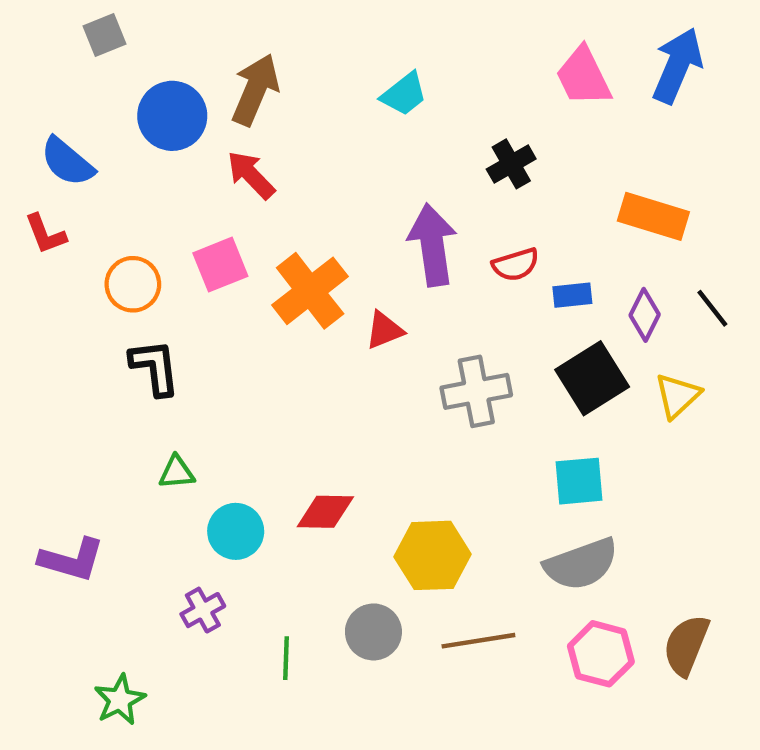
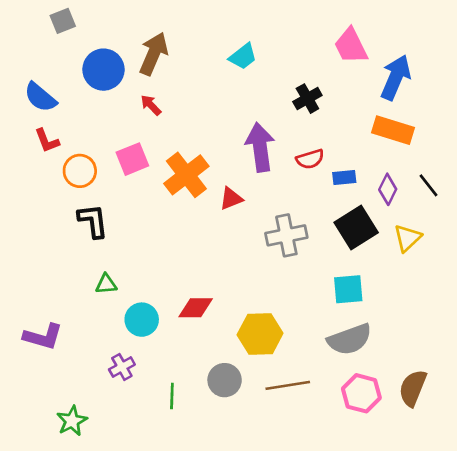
blue arrow: (677, 66) -> (396, 77), moved
red arrow: (251, 175) -> (151, 105), size x0.7
red L-shape: (45, 234) -> (47, 141), moved

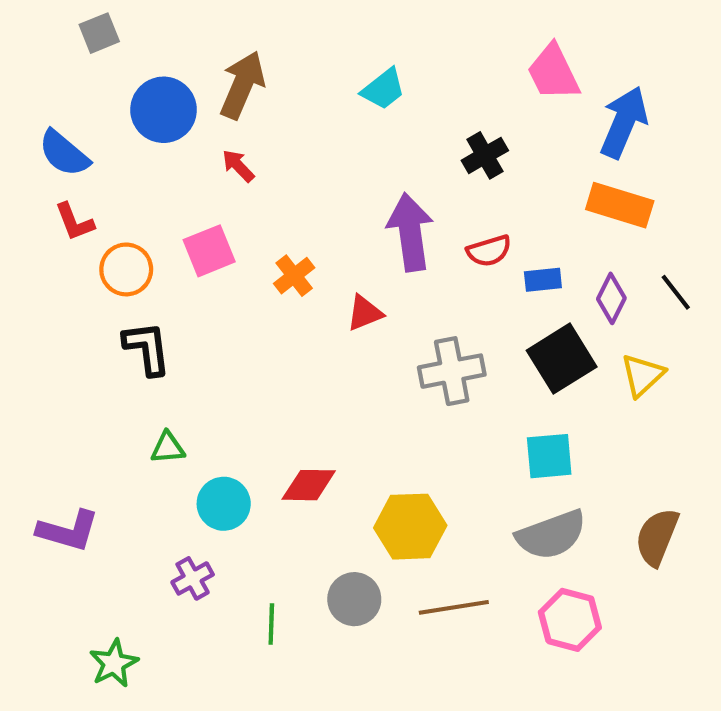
orange cross: (186, 175) -> (294, 276), size x0.6
brown semicircle: (413, 388) -> (657, 537), moved

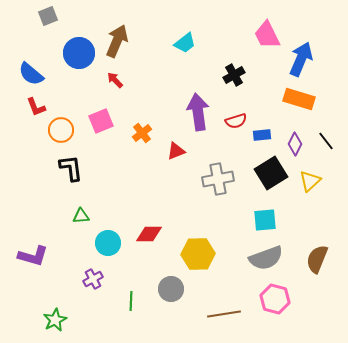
brown line: (454, 607) -> (224, 314), moved

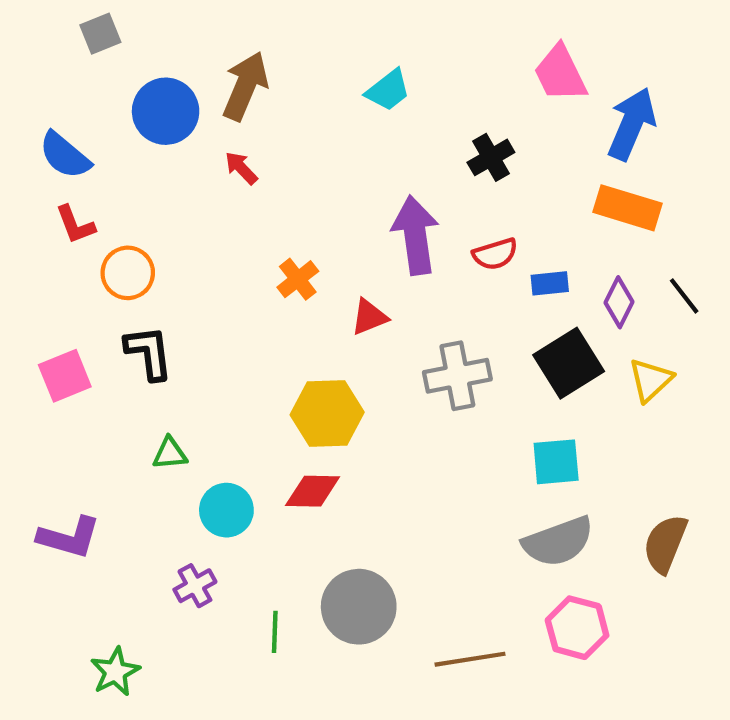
pink square: (101, 121) -> (65, 376), moved
yellow hexagon: (198, 254) -> (327, 414), moved
gray circle: (171, 289) -> (359, 607), size x1.4

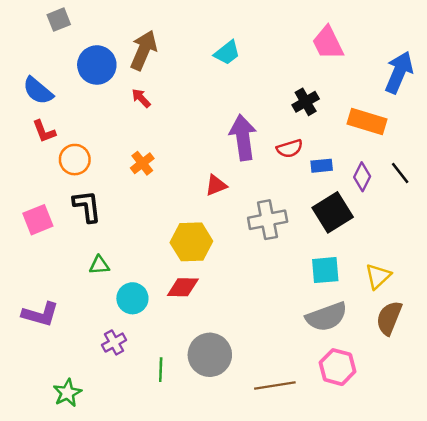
blue arrow: (632, 124) -> (399, 72), moved
black cross: (491, 157) -> (306, 102), moved
orange cross: (298, 279) -> (142, 163), moved
yellow triangle: (651, 380) -> (378, 276), moved

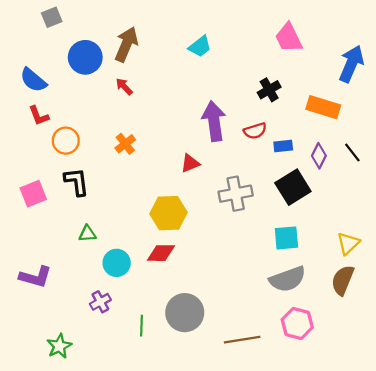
yellow triangle: (378, 276) -> (348, 243), moved

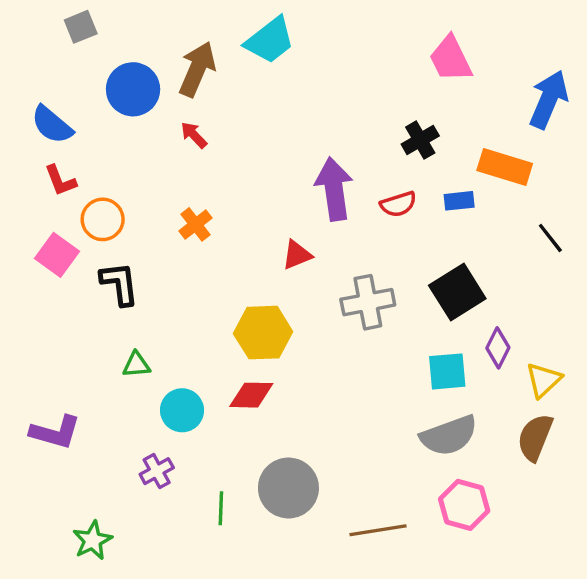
cyan trapezoid: (200, 46) -> (270, 40), moved, size x1.4
blue rectangle: (283, 146) -> (459, 201), moved
purple diamond: (319, 156) -> (498, 348), moved
pink square: (33, 194) -> (57, 255), moved, turned -32

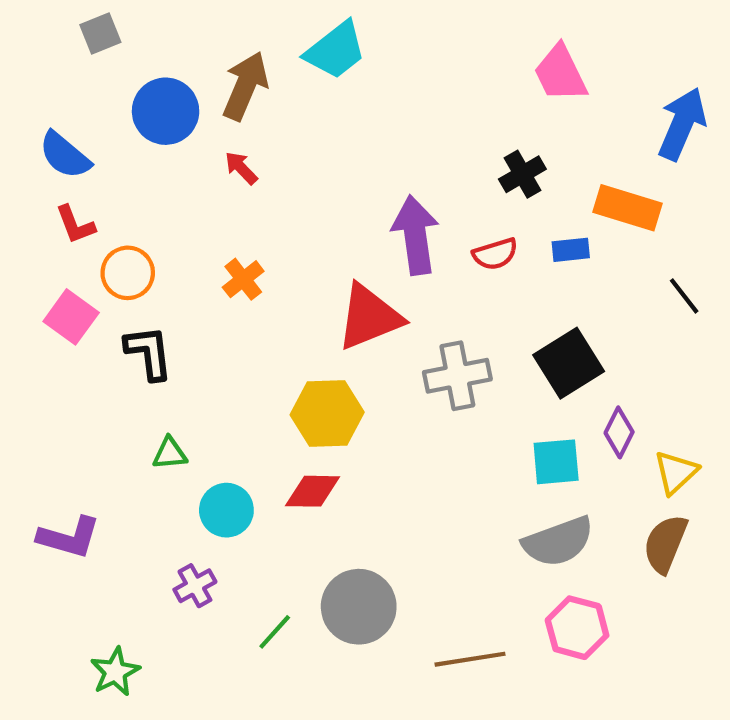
red triangle: (297, 255) -> (369, 317), size x1.8
green line: (221, 508) -> (275, 632), turned 40

